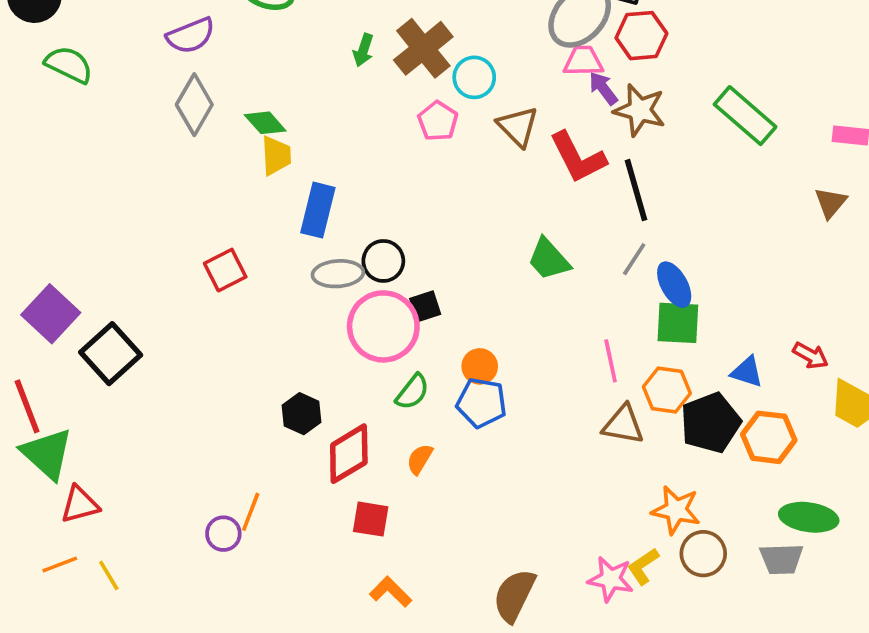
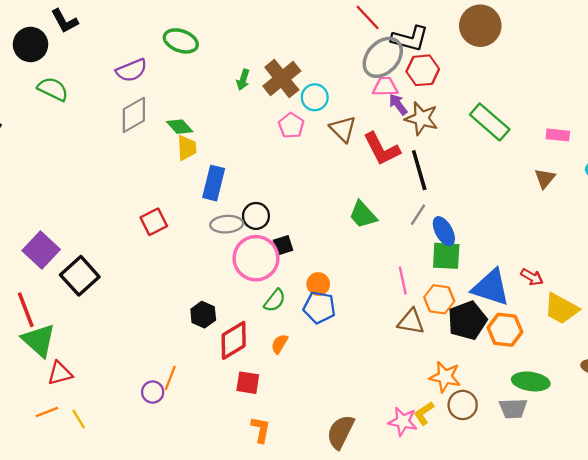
gray diamond: (194, 105) -> (134, 115), turned 30
blue triangle: (747, 372) -> (491, 288), size x1.8
orange L-shape: (391, 592) -> (261, 430), turned 56

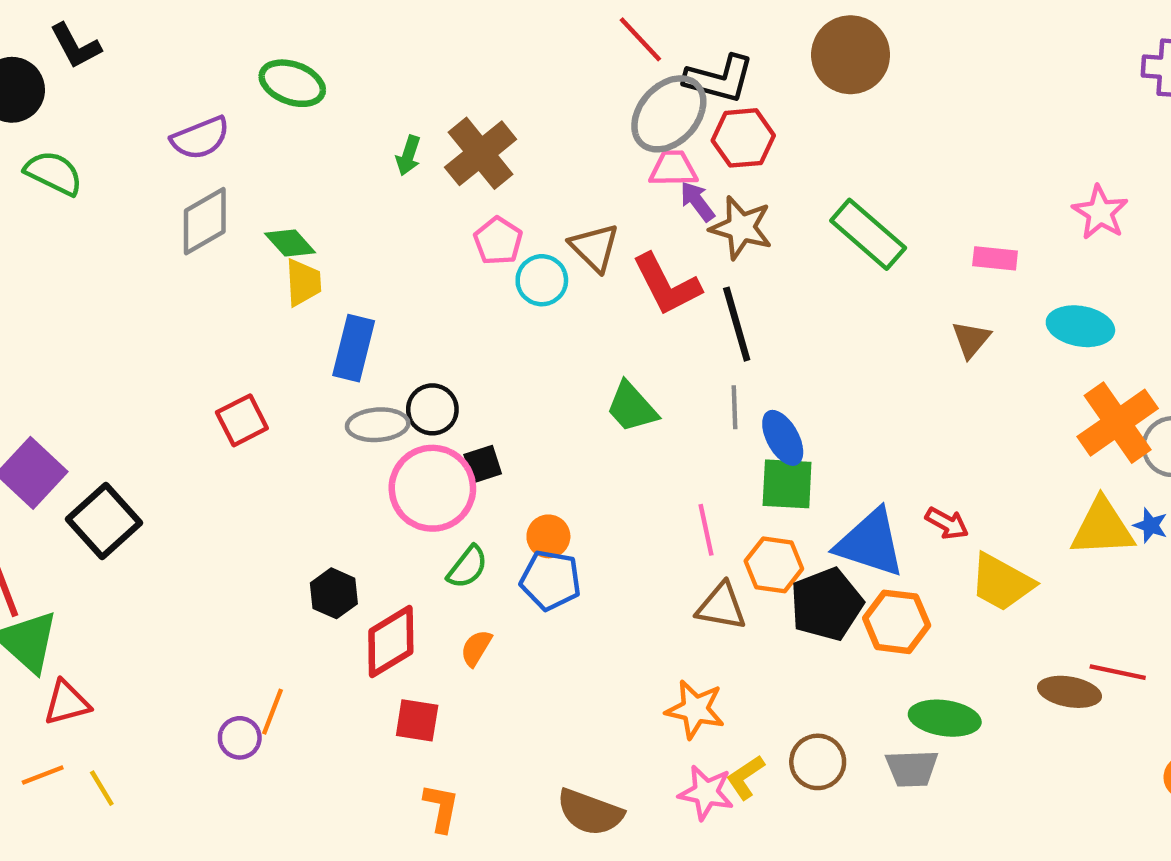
cyan circle: (315, 97) -> (542, 280), moved
gray line: (418, 215) -> (735, 407), turned -35
orange star: (445, 377) -> (695, 709), moved
brown semicircle: (341, 432) -> (590, 812), turned -96

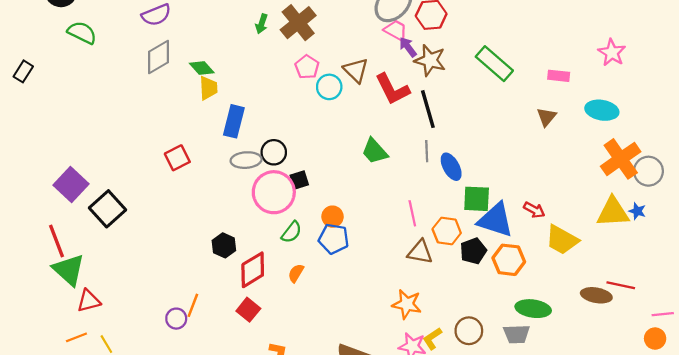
pink trapezoid: (673, 169) -> (396, 30), turned 30
green square: (787, 484) -> (477, 199), moved
black pentagon: (826, 604) -> (473, 251), size x0.7
red square: (417, 720) -> (248, 310), moved, turned 30

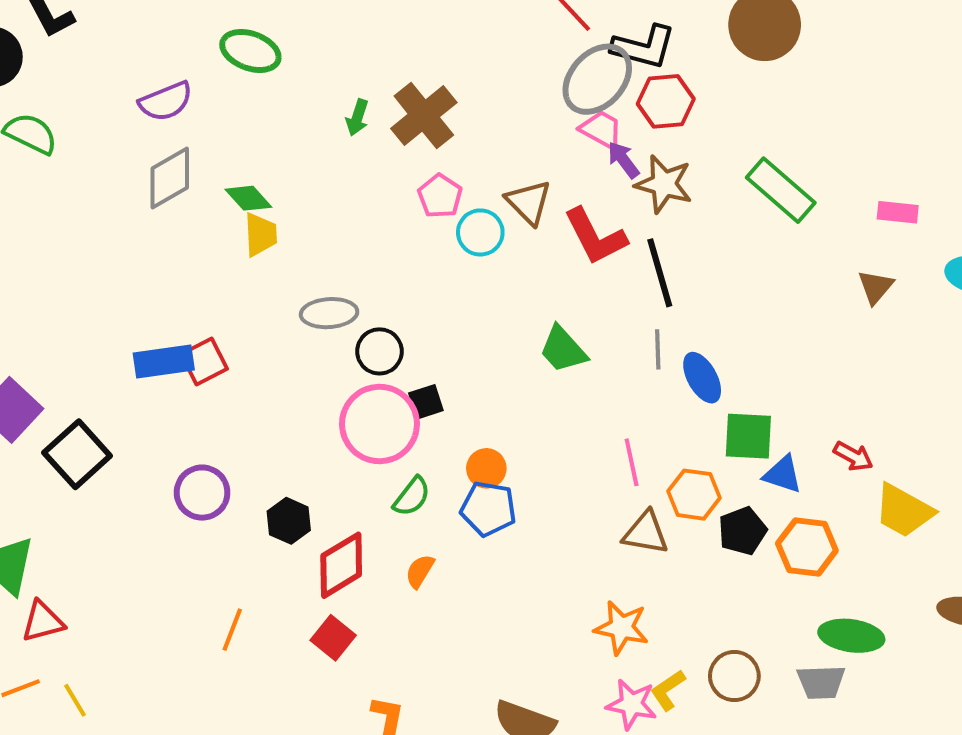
blue rectangle: (234, 121) -> (164, 361), moved, turned 68
gray ellipse: (246, 160) -> (329, 313), moved
blue triangle: (495, 220) -> (783, 474), size x0.6
purple circle: (176, 319) -> (202, 493), moved, size x1.4

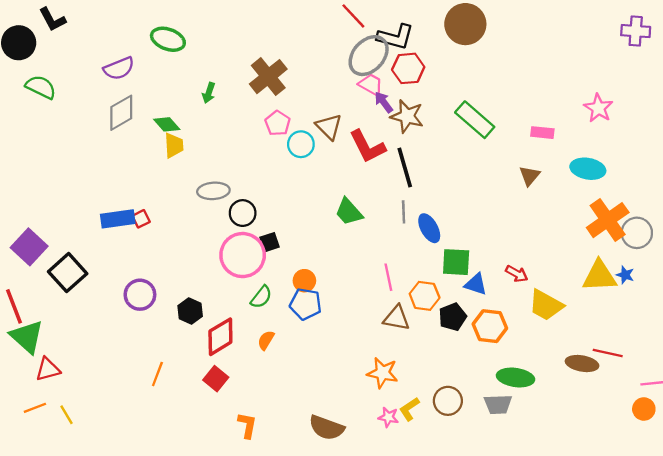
green arrow: (357, 118) -> (209, 93), moved
red square: (204, 361) -> (141, 219), size x0.7
pink star: (632, 704) -> (388, 417), size x0.7

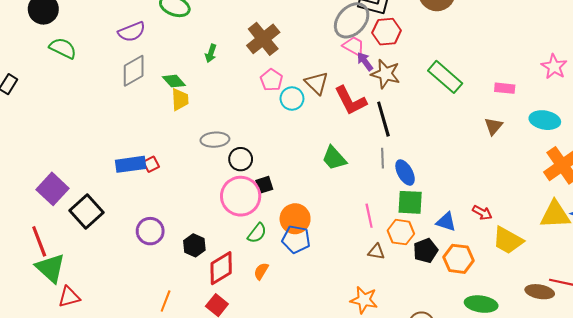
green square: (456, 262) -> (410, 202), moved
orange circle: (304, 281) -> (295, 219), size x1.5
brown triangle: (397, 318) -> (376, 252), size x0.7

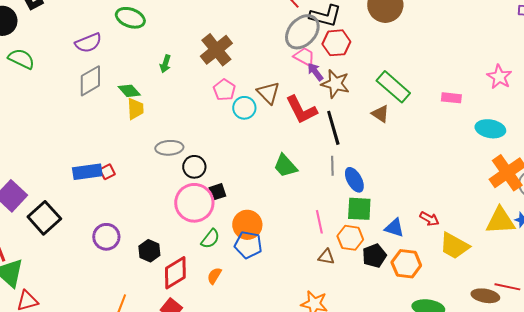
brown triangle: (493, 126) -> (380, 114), moved, turned -36

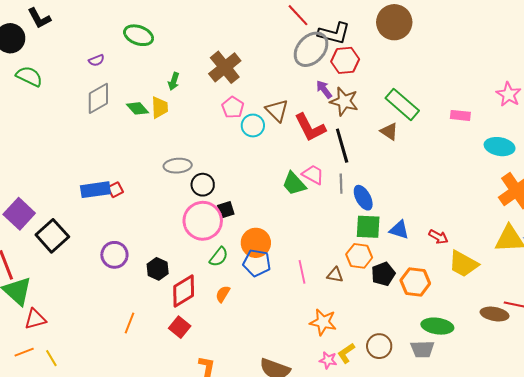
purple semicircle: (88, 43) -> (96, 60), size x0.6
pink trapezoid: (304, 57) -> (313, 175), moved
yellow trapezoid: (135, 109) -> (160, 107), moved
pink line: (319, 222) -> (302, 272), moved
blue triangle: (394, 228) -> (399, 230), moved

